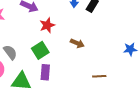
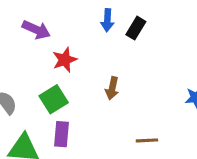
brown arrow: (77, 43) -> (112, 88), turned 80

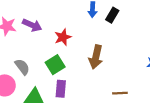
purple arrow: (36, 30) -> (32, 25), moved
brown arrow: (112, 88) -> (96, 57), size x1.5

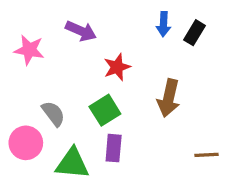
purple arrow: (32, 25) -> (81, 31), moved

